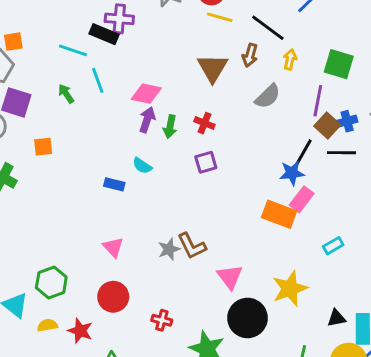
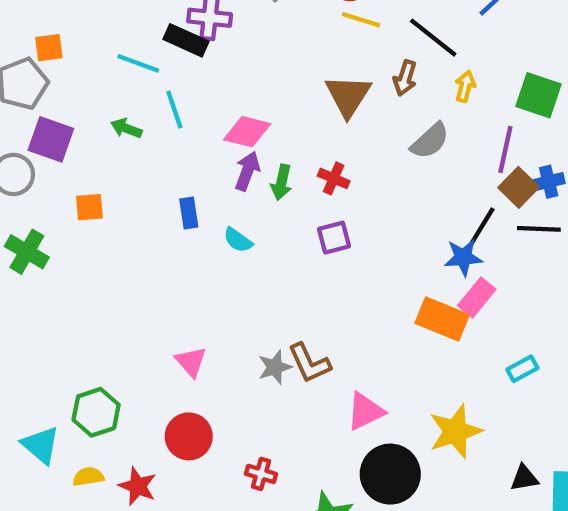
green arrow: (66, 94) -> (126, 128), turned -36
blue rectangle: (114, 184) -> (189, 213), moved, turned 66
pink triangle: (230, 277) -> (365, 411), turned 40

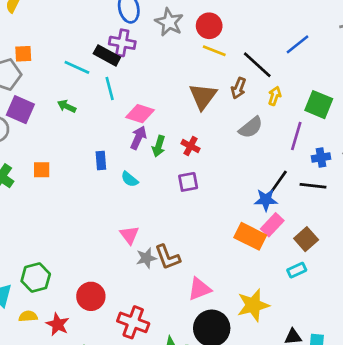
cyan line: (174, 110) -> (110, 88), moved
brown square: (519, 187) -> (306, 239), moved
orange square: (89, 207) -> (42, 170), moved
pink triangle: (191, 362) -> (129, 235), moved
red cross: (261, 474) -> (133, 322), size x1.6

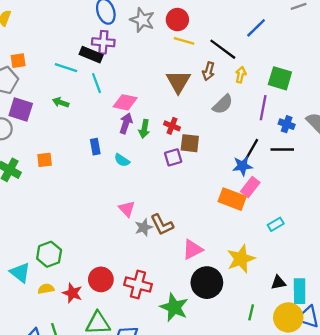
blue cross: (321, 158) -> (287, 124), turned 35
brown square: (306, 239) -> (190, 143), moved, turned -36
red circle: (91, 296) -> (101, 279), moved

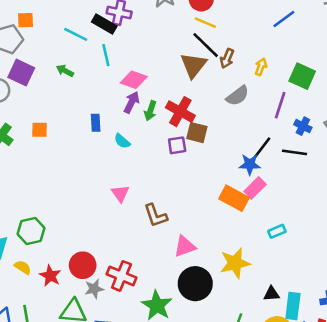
black line: (223, 49) -> (206, 45), moved
red cross: (172, 126) -> (180, 112), size x1.6
gray star: (144, 227) -> (94, 289), moved
yellow semicircle: (46, 289) -> (23, 267), turned 35

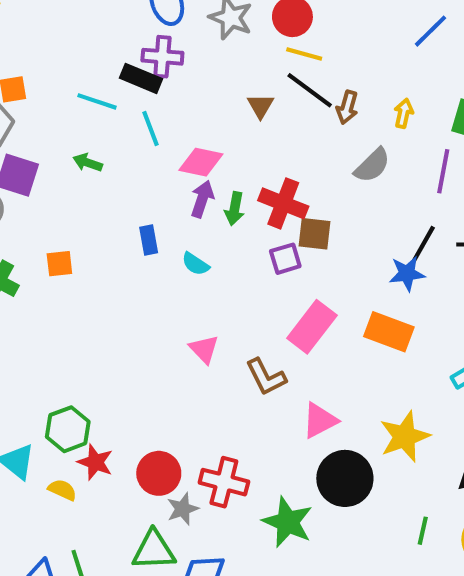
brown triangle: (193, 65) -> (260, 106), moved, size x0.6
pink rectangle: (255, 188) -> (312, 327), moved, size x1.4
red star: (50, 276) -> (95, 462), moved

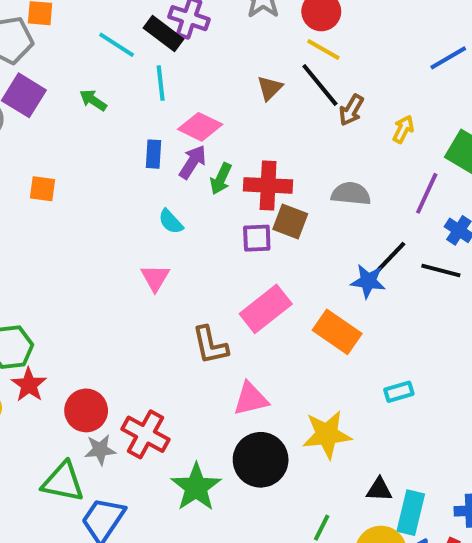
gray semicircle: (372, 165) -> (351, 194), moved, turned -144
red cross: (283, 203) -> (268, 185), turned -33
blue rectangle: (149, 240) -> (154, 154), moved
pink triangle: (204, 349) -> (155, 278), moved

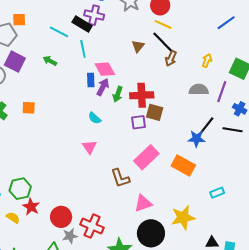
brown arrow: (351, 110) -> (171, 58), moved
pink diamond: (200, 127) -> (105, 69), turned 40
blue rectangle: (154, 154) -> (91, 80), moved
gray semicircle: (351, 194) -> (199, 90), moved

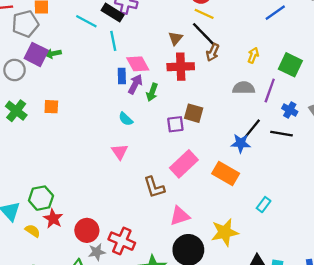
green arrow: (50, 61) -> (53, 54), moved, turned -40
red cross: (142, 95) -> (181, 67), moved
cyan rectangle: (217, 193) -> (264, 205), turned -32

